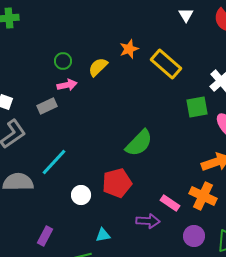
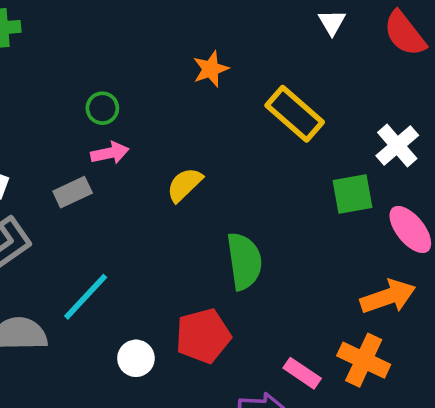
orange star: (129, 49) -> (211, 69), moved
yellow semicircle: (98, 67) -> (185, 185), moved
green semicircle: (139, 143) -> (244, 261), turned -52

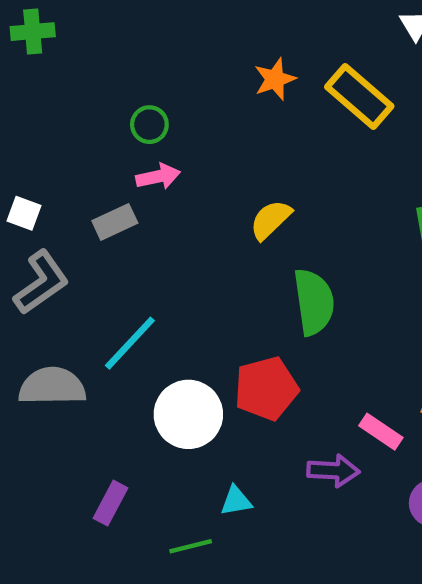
yellow rectangle: (295, 114) -> (359, 96), moved
yellow semicircle: (185, 185) -> (271, 220), moved
white circle: (136, 358) -> (188, 414), size x1.6

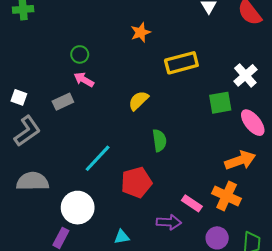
yellow rectangle: (359, 96) -> (181, 63), moved, turned -56
pink arrow: (158, 176) -> (84, 80), turned -138
green semicircle: (314, 302) -> (159, 140), size x0.7
cyan line: (130, 343) -> (98, 158), moved
white circle: (188, 414) -> (78, 208), moved

